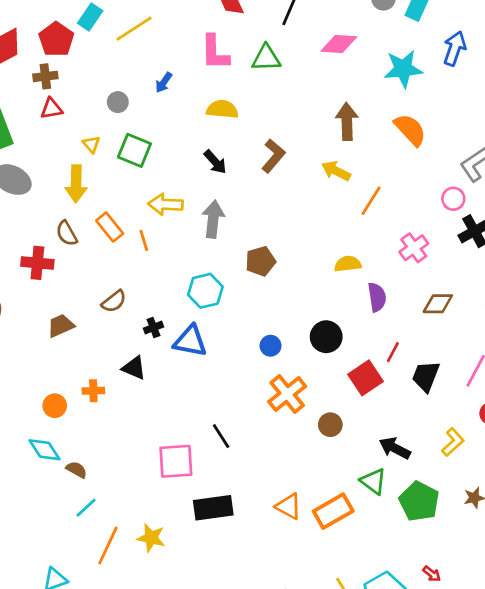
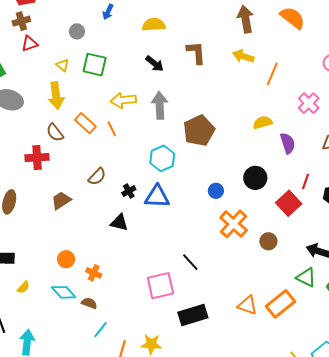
brown L-shape: (273, 156) -> (196, 53), turned -35
brown pentagon: (261, 261) -> (199, 131), size x1.4
orange cross: (93, 391) -> (94, 273), moved, turned 35

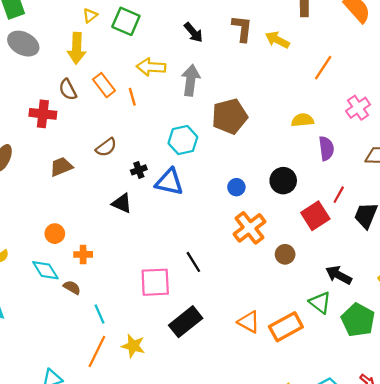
yellow arrow: (243, 56) -> (277, 40), moved
yellow triangle: (63, 65) -> (90, 16), turned 32
orange cross: (94, 273) -> (83, 254), turned -35
black rectangle: (193, 315) -> (186, 322), turned -32
cyan line: (101, 330) -> (99, 314), moved, turned -72

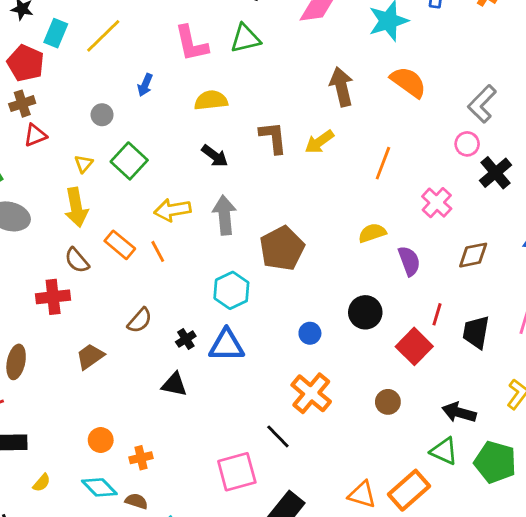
green square: (126, 21) -> (129, 161), turned 32
yellow arrow: (277, 40) -> (319, 142), turned -50
orange cross: (249, 228) -> (311, 393), moved

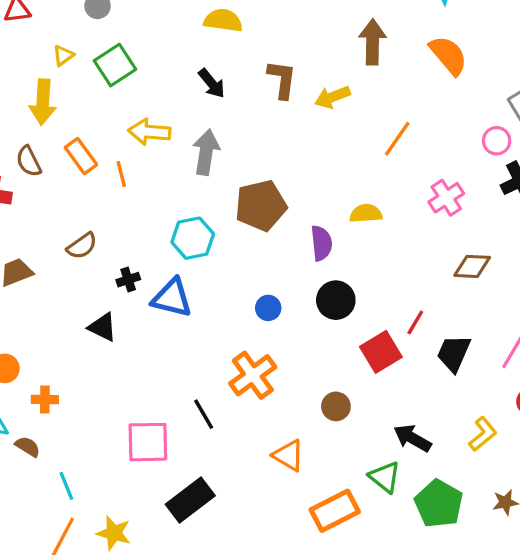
purple semicircle: (409, 261) -> (321, 243), moved
orange triangle: (362, 495) -> (289, 455), moved

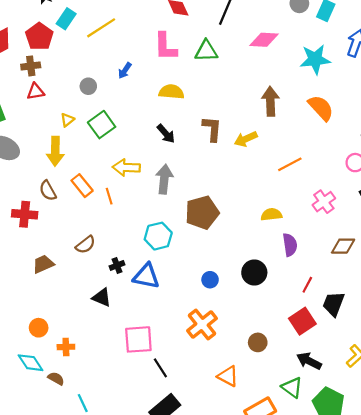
orange line: (397, 139) -> (290, 164), turned 30
purple semicircle: (321, 243) -> (290, 245), moved
red square: (381, 352) -> (302, 321), moved
black line: (204, 414) -> (160, 368), moved
pink square: (148, 442) -> (138, 339), moved

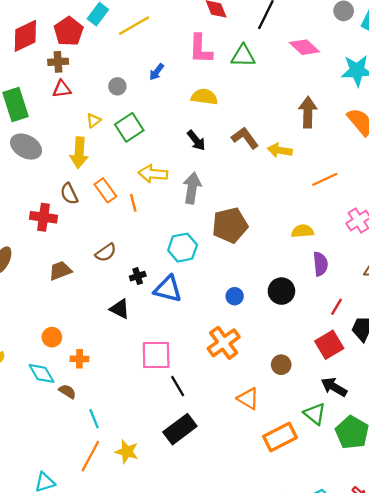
pink diamond: (264, 40) -> (304, 47), turned 36
brown L-shape: (212, 129) -> (245, 138), turned -44
yellow arrow: (246, 139) -> (280, 150), turned 30

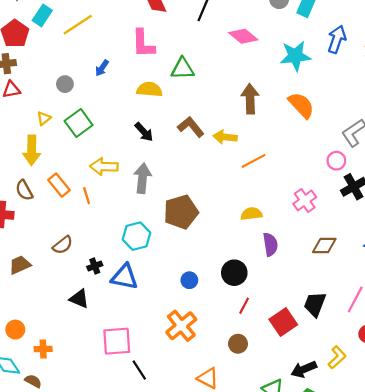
green triangle: (243, 56) -> (182, 69), moved
orange line: (325, 179) -> (254, 161), moved
red line: (337, 307) -> (244, 306), moved
black arrow: (334, 387) -> (304, 369), moved, turned -50

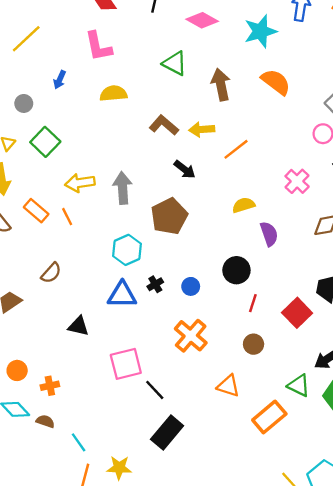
green triangle: (182, 69) -> (175, 63), moved, turned 40
black arrow: (144, 132) -> (185, 169), moved
black cross: (95, 266) -> (155, 284), moved

